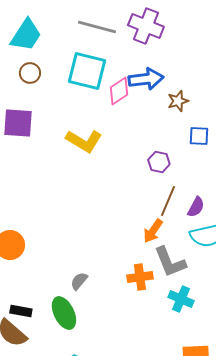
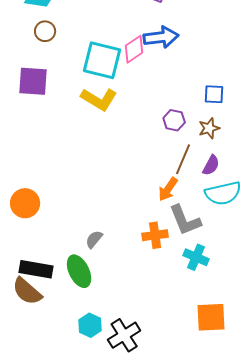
cyan square: (87, 71) -> (102, 60), moved
brown star: (178, 101) -> (209, 128), moved
black rectangle: (21, 311) -> (36, 269), size x1.5

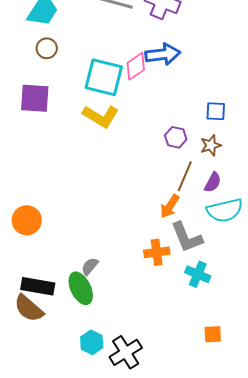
gray semicircle: (94, 239) -> (90, 266), moved
orange square: (211, 317) -> (213, 334), size x0.6

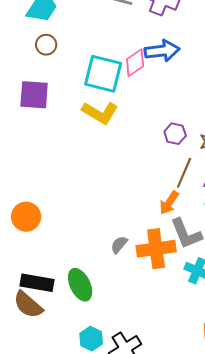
orange cross: (157, 252) -> (156, 249), size x1.5
gray semicircle: (90, 266) -> (119, 245), moved

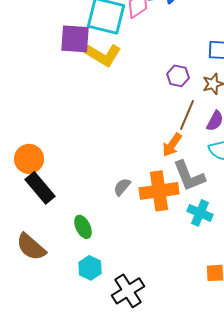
purple square: (34, 95) -> (75, 39), moved
black rectangle: (37, 283) -> (40, 188), moved, turned 40
green ellipse: (80, 285) -> (83, 227), size x0.7
cyan hexagon: (91, 339) -> (90, 268), moved

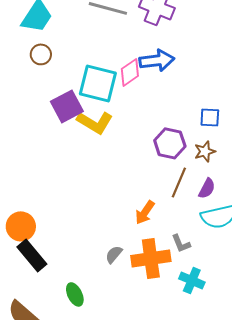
purple square: (75, 39) -> (67, 106), turned -32
purple hexagon: (178, 76) -> (170, 143), size x1.4
orange arrow: (172, 145) -> (145, 212), moved
gray L-shape: (189, 176) -> (181, 243), size x0.6

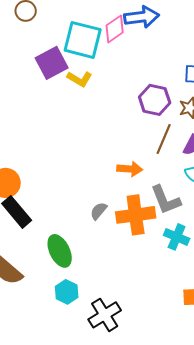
yellow L-shape: (95, 122) -> (80, 79), size x0.7
orange arrow: (145, 212) -> (130, 169), turned -120
gray L-shape: (181, 243) -> (166, 200), size x1.6
green ellipse: (75, 294) -> (60, 251), size x1.4

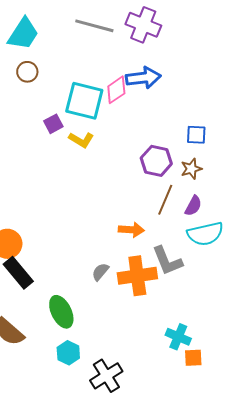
purple square: (52, 63) -> (53, 124), size x0.6
cyan cross: (177, 237) -> (178, 337), moved

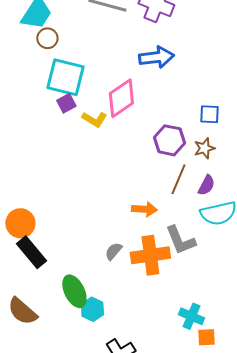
brown circle: (27, 72) -> (47, 38), moved
pink diamond: (116, 90) -> (121, 98), moved, size x1.4
cyan square: (84, 101) -> (65, 77), moved
cyan hexagon: (68, 353) -> (92, 309), moved

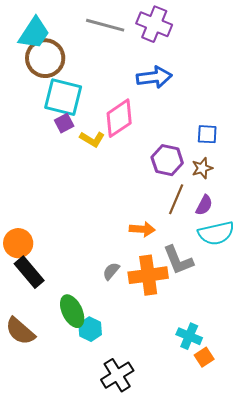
brown circle: (47, 38) -> (45, 58), size x1.8
orange square: (206, 337) -> (204, 357), turned -30

